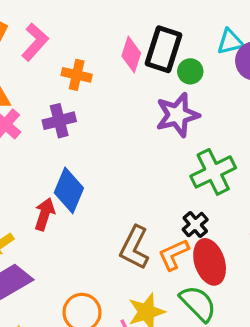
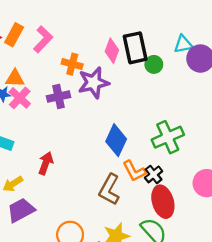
black rectangle: (164, 49) -> (135, 48), turned -32
purple star: (177, 115) -> (93, 83), moved
blue diamond: (69, 190) -> (116, 140), moved
orange L-shape: (174, 254) -> (134, 171), moved, turned -95

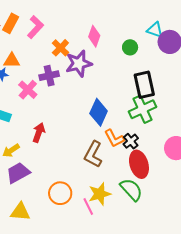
cyan triangle: (183, 44) -> (155, 30), turned 30
black rectangle: (135, 48) -> (144, 85), moved
orange cross: (72, 64) -> (60, 48), turned 30
pink cross: (20, 98) -> (28, 90), moved

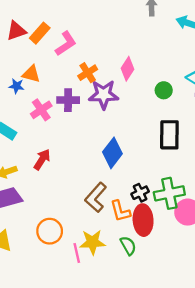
green cross: (143, 109) -> (169, 193), moved
orange L-shape: (114, 138) -> (120, 211), moved
green semicircle: (131, 190) -> (128, 246), size x0.7

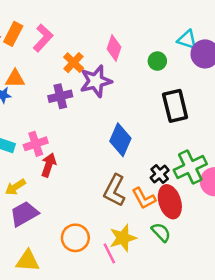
pink cross: (41, 110) -> (36, 144), moved, turned 30

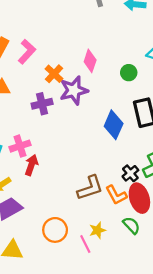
blue diamond: (120, 140) -> (114, 125), moved
brown L-shape: (115, 191) -> (90, 188), turned -136
yellow star: (123, 238) -> (97, 230), size x0.7

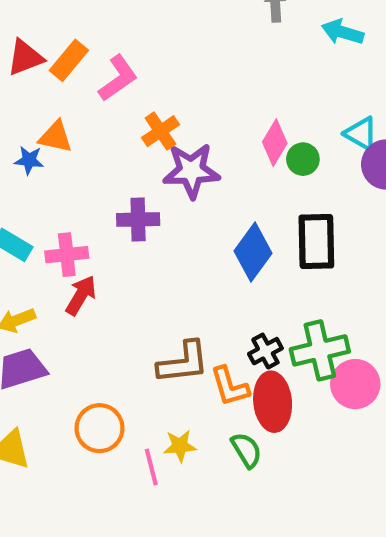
pink diamond: (90, 61) -> (275, 143), moved
purple cross: (42, 104) -> (138, 220), moved

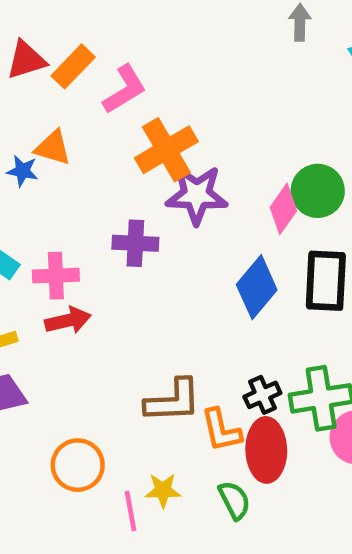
orange cross: (161, 131) -> (166, 150), size x1.5
pink diamond: (275, 143) -> (283, 209), moved
green circle: (303, 159) -> (318, 191), size x1.5
red arrow: (81, 295) -> (68, 320), turned 42

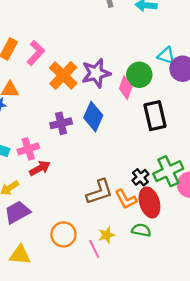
purple star: (197, 195) -> (96, 73), moved
blue diamond: (257, 287) -> (93, 117), moved
green semicircle: (234, 500) -> (141, 230), turned -36

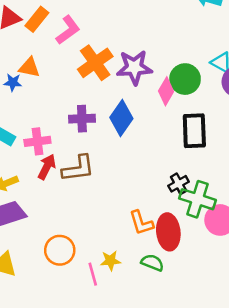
red arrow: (40, 168) -> (47, 167), turned -45
green cross: (168, 171) -> (198, 199), turned 32
black cross: (140, 177) -> (179, 184), moved
brown L-shape: (99, 192) -> (78, 168), moved

